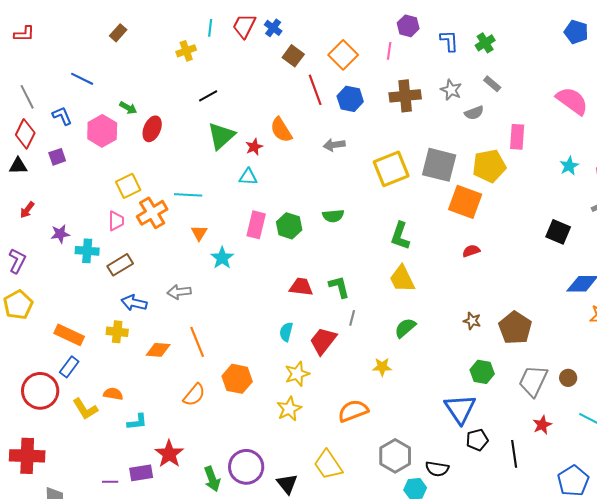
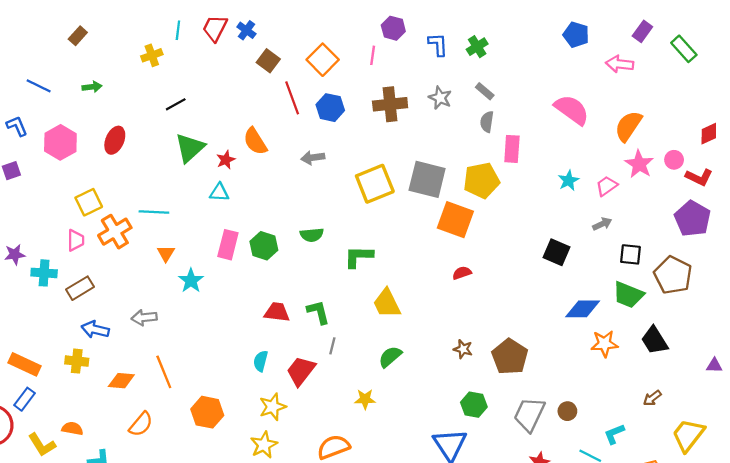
green arrow: (128, 108) -> (92, 87), moved, turned -36
gray semicircle: (474, 113) -> (487, 122), moved, turned 120
green L-shape: (400, 236) -> (359, 257), moved, turned 72
orange semicircle: (194, 395) -> (141, 424), moved

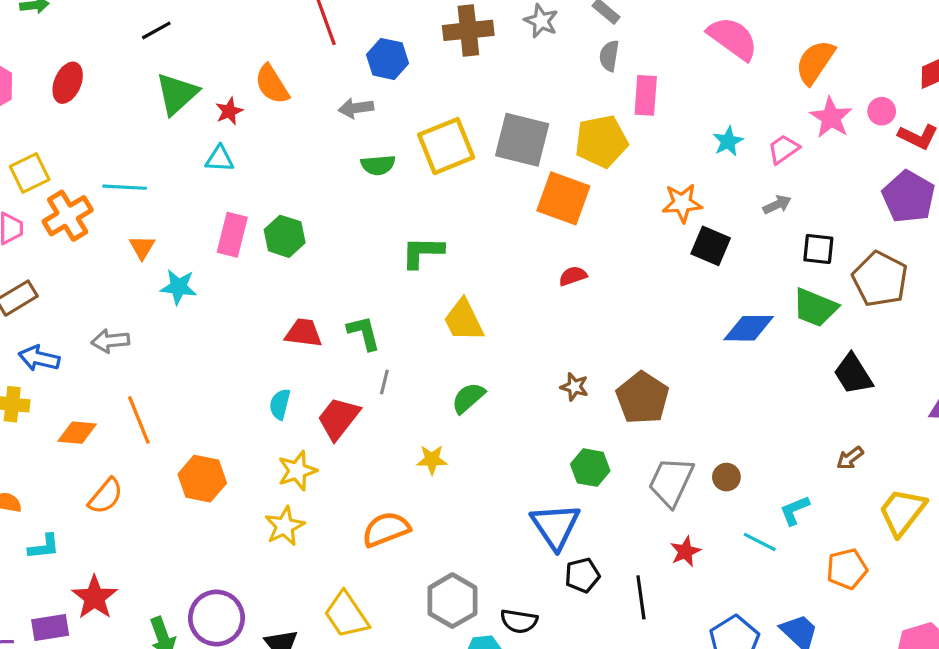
blue hexagon: (330, 108) -> (388, 59), moved
green semicircle: (312, 235) -> (378, 165), moved
cyan star: (191, 281) -> (178, 287), turned -30
orange star: (604, 344) -> (682, 203), moved

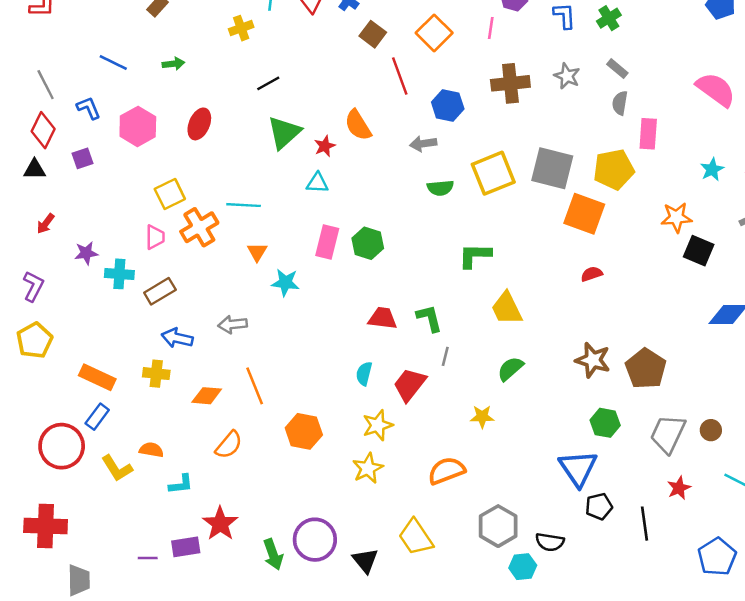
brown star: (574, 387) -> (593, 360), size x1.6

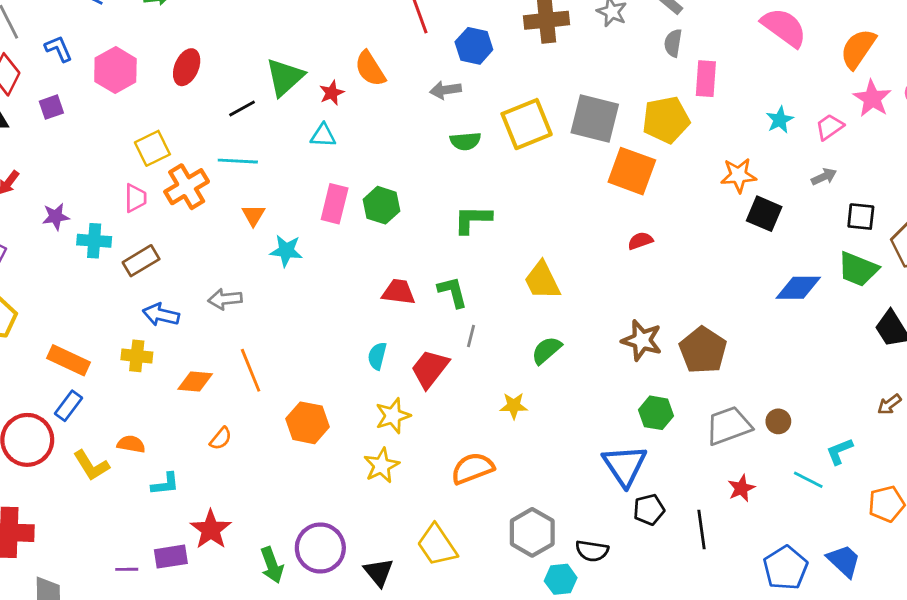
black line: (268, 83) -> (242, 108), moved
green L-shape: (475, 256) -> (473, 219), moved
gray trapezoid: (668, 434) -> (729, 426), turned 45
orange semicircle: (229, 445) -> (221, 438), size x0.7

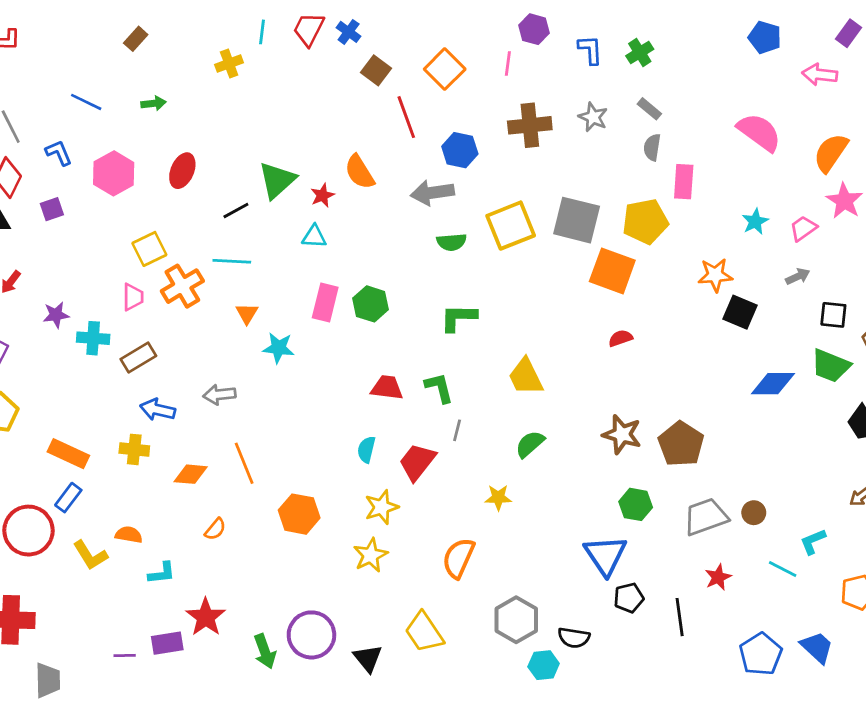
gray arrow: (445, 90) -> (432, 193), size x1.4
orange semicircle: (473, 468) -> (458, 558), turned -45

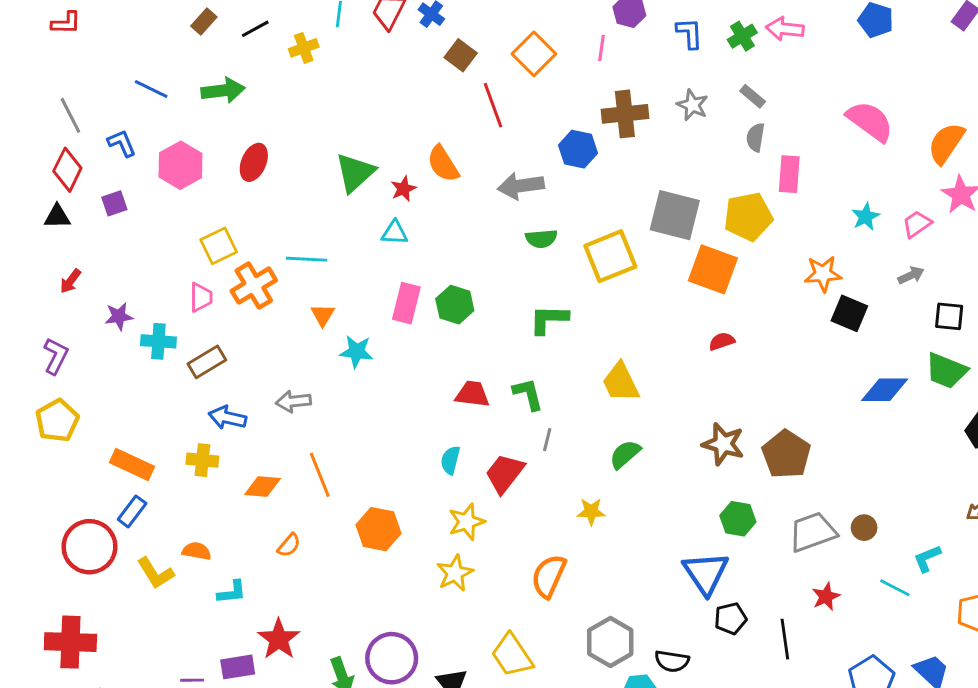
pink arrow: (820, 74) -> (785, 29), moved
green arrow: (153, 103) -> (223, 90), size x1.6
blue hexagon: (460, 150) -> (578, 149), moved
black line: (236, 210) -> (255, 29), moved
yellow square: (511, 226) -> (610, 256), moved

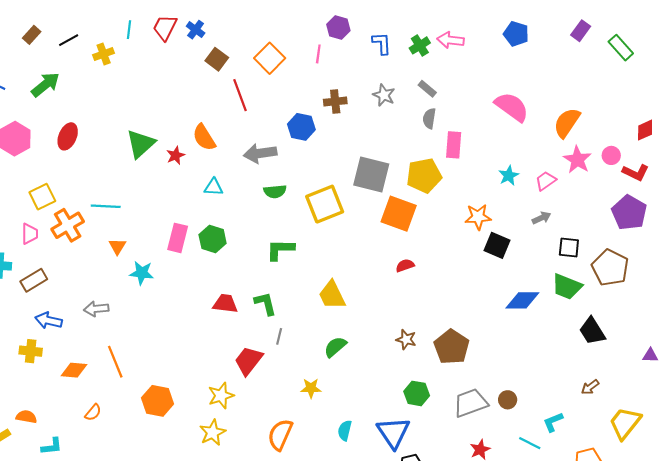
green arrow: (223, 90) -> (45, 85), turned -32
brown cross: (625, 114) -> (335, 102), size x0.7
cyan triangle: (395, 233) -> (214, 187), moved
brown star: (723, 444) -> (406, 339), size x0.7
cyan semicircle: (450, 460) -> (345, 430), moved

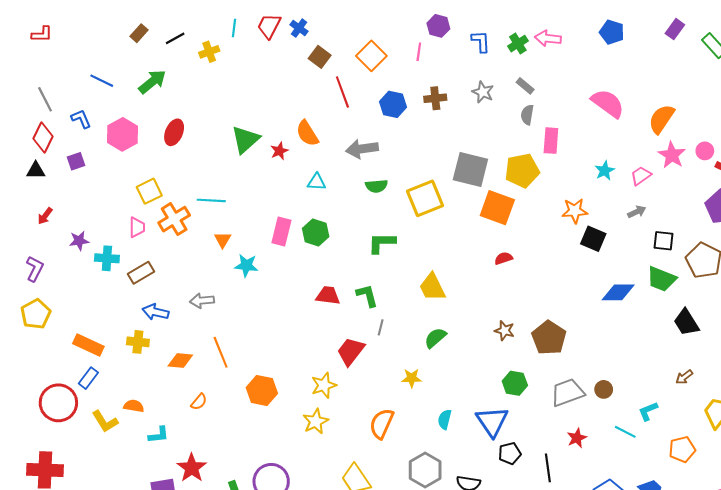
blue hexagon: (301, 127) -> (393, 104), moved

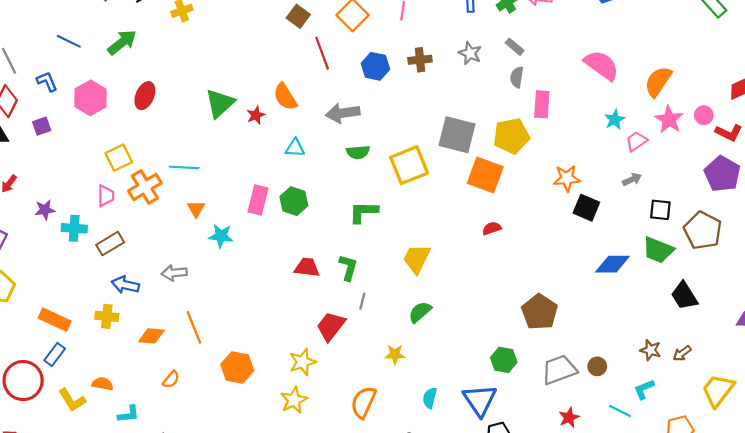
cyan star: (605, 171) -> (615, 120), moved
yellow trapezoid: (432, 287) -> (417, 259), turned 52
green L-shape: (367, 295) -> (348, 267), turned 30
brown star: (505, 331) -> (651, 350), moved

